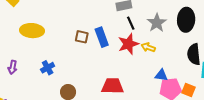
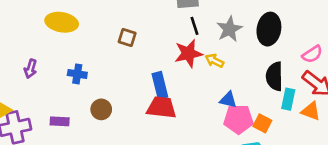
blue rectangle: (102, 37) -> (160, 85), moved
blue cross: (48, 68) -> (77, 74), turned 32

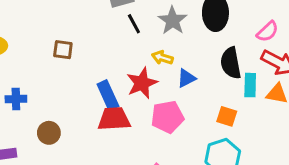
red star: (188, 53) -> (142, 83), moved
blue triangle: (228, 100) -> (186, 78), moved, turned -30
pink pentagon: (239, 119) -> (167, 117), moved

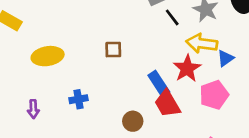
yellow arrow: (162, 58) -> (202, 43), size x1.6
red trapezoid: (114, 119) -> (167, 104), turned -108
brown circle: (49, 133) -> (133, 121), moved

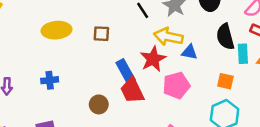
brown square: (113, 50) -> (101, 34), moved
yellow ellipse: (48, 56) -> (56, 30), moved
blue triangle: (225, 58) -> (190, 52), turned 42

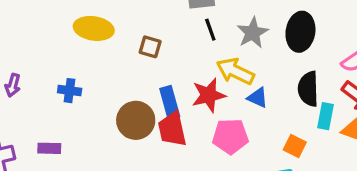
brown circle: (99, 104) -> (136, 120), moved, size x1.5

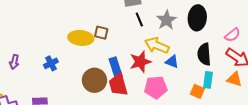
yellow ellipse: (94, 28) -> (81, 38), moved
blue cross: (70, 91) -> (51, 63), turned -32
cyan rectangle: (326, 116) -> (208, 80), moved

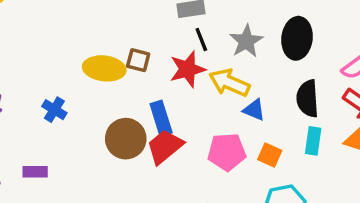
red star: (140, 62) -> (187, 69), moved
blue cross: (51, 63) -> (54, 110), turned -32
red trapezoid: (118, 85) -> (165, 147), turned 65
orange square: (197, 91) -> (270, 155), moved

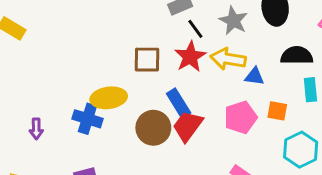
brown square: (138, 60) -> (147, 60), size x1.4
yellow ellipse: (104, 68) -> (109, 98), moved
black semicircle: (308, 99) -> (297, 56), turned 108
blue cross: (54, 110) -> (87, 119), size x1.4

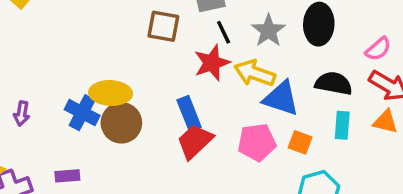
brown square: (147, 60) -> (163, 26), moved
blue triangle: (254, 76) -> (281, 98), size x1.6
brown circle: (153, 128) -> (121, 123), moved

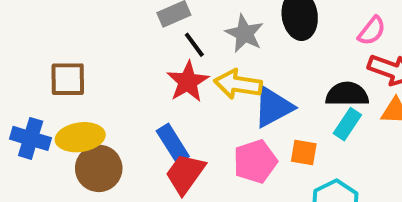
brown square: (163, 26) -> (68, 79), moved
black semicircle: (334, 83) -> (347, 94), moved
blue triangle: (281, 98) -> (273, 107), turned -36
blue cross: (82, 113) -> (31, 138), moved
cyan rectangle: (342, 125) -> (347, 124), turned 40

